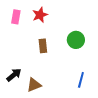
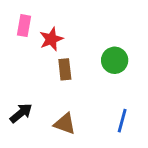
red star: (40, 15) -> (51, 39), moved
brown triangle: (34, 85) -> (65, 124), moved, turned 42

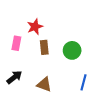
pink rectangle: (24, 26) -> (16, 43), moved
green circle: (115, 60) -> (72, 50), moved

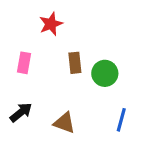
red star: (35, 27) -> (51, 24), moved
brown rectangle: (44, 47) -> (75, 63), moved

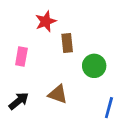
brown rectangle: (75, 63) -> (67, 43), moved
brown triangle: (64, 123) -> (58, 94), moved

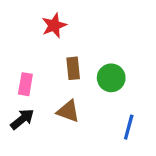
brown rectangle: (67, 43) -> (73, 68), moved
pink rectangle: (21, 56) -> (25, 84), moved

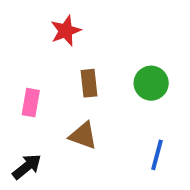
green circle: (111, 78) -> (151, 83), moved
black arrow: (22, 119) -> (27, 167), moved

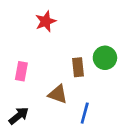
brown rectangle: (89, 83) -> (78, 67), moved
blue line: (157, 155) -> (85, 113), moved

